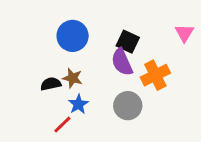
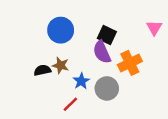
blue star: (78, 104) -> (81, 81), moved
red line: (62, 125) -> (70, 104), moved

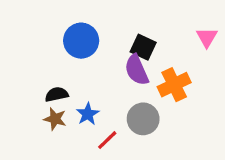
brown star: (61, 65) -> (55, 119), moved
blue star: (81, 81) -> (88, 114), moved
red line: (70, 104) -> (107, 140), moved

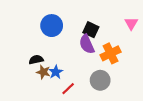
brown star: (55, 119) -> (43, 72), moved
gray circle: (143, 119) -> (100, 80), moved

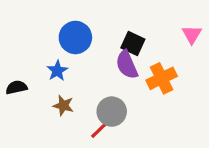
black semicircle: (36, 60) -> (16, 87), moved
blue star: (56, 72) -> (57, 71), moved
gray circle: (100, 80) -> (112, 112), moved

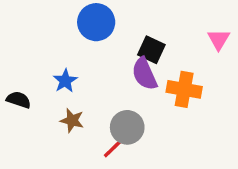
blue circle: (75, 37) -> (96, 22), moved
orange cross: (162, 78) -> (184, 89), turned 36
black semicircle: (16, 87) -> (19, 100), turned 30

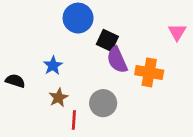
black square: (151, 50) -> (107, 40), moved
brown star: (72, 120) -> (58, 98), turned 30
red line: (113, 148) -> (74, 120), moved, turned -42

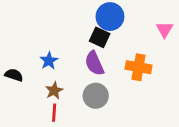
blue circle: (78, 18) -> (110, 17), moved
purple semicircle: (117, 60) -> (94, 63), moved
red line: (74, 120) -> (54, 113), moved

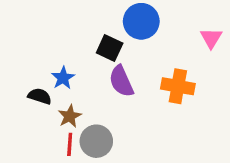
black square: (100, 37) -> (110, 48), moved
black semicircle: (14, 75) -> (40, 96), moved
gray circle: (96, 96) -> (96, 141), moved

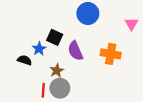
black square: (110, 48) -> (55, 37), moved
brown star: (70, 116) -> (57, 71), moved

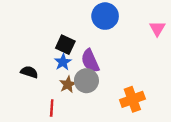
blue star: (39, 49) -> (63, 62), moved
orange cross: (111, 54) -> (132, 99), moved, turned -30
gray circle: (60, 88) -> (86, 81), moved

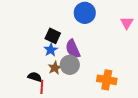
black semicircle: (29, 72) -> (35, 77), moved
orange cross: (132, 99) -> (107, 80), turned 30

